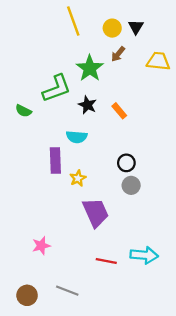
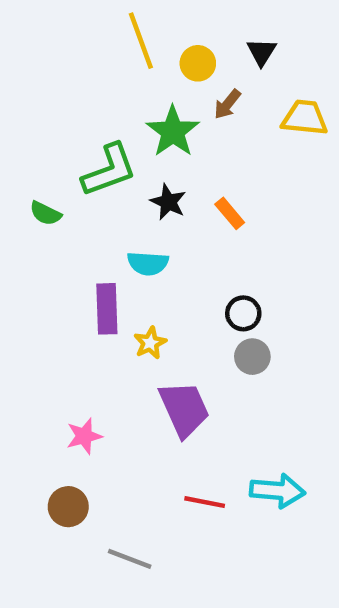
yellow circle: (112, 28) -> (198, 63), moved
pink star: (41, 246) -> (84, 436), moved
brown circle: (27, 295) -> (68, 507), moved

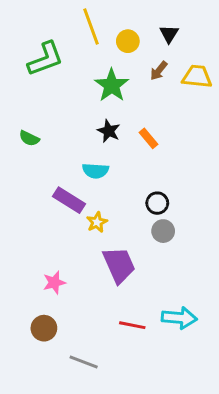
brown arrow: (227, 104) -> (159, 71), moved
green L-shape: (109, 170) -> (45, 59), moved
purple rectangle: (107, 309) -> (69, 200), turned -56

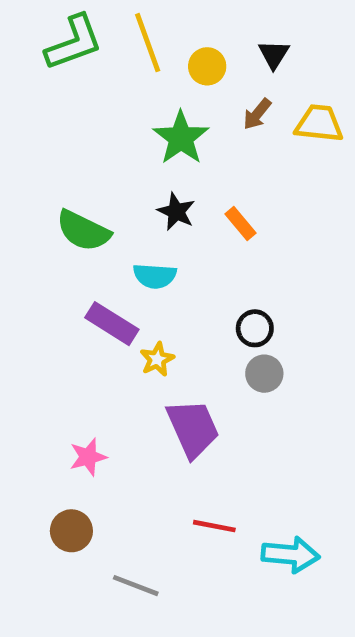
green L-shape: (45, 59) -> (74, 43), moved
green semicircle: (29, 138) -> (83, 231), moved, size x1.6
cyan arrow: (179, 318) -> (291, 555), moved

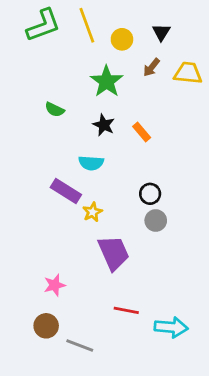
green semicircle: (83, 231) -> (55, 110), moved, size x0.6
pink star: (88, 457) -> (55, 285), moved
brown circle: (71, 531) -> (46, 326), moved

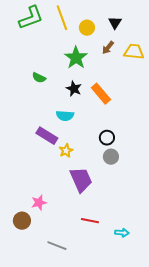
orange rectangle: (142, 132) -> (101, 94), size x1.5
brown circle: (46, 326) -> (22, 221), moved
cyan arrow: (171, 327) -> (122, 233), size x0.6

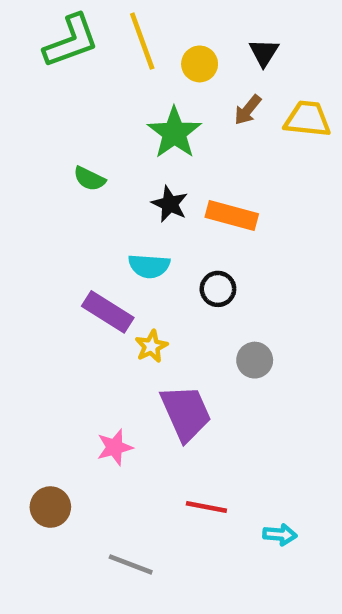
orange rectangle: (101, 94) -> (232, 215), turned -35
black circle: (107, 138) -> (218, 289), moved
pink star: (39, 203) -> (115, 447), moved

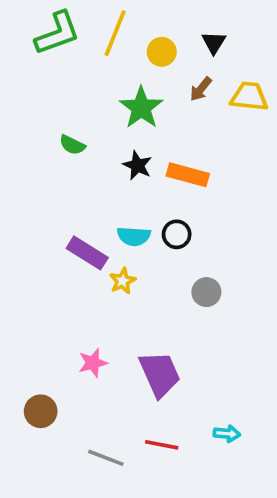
yellow line: (142, 41) -> (115, 33), turned 42
cyan semicircle: (149, 266) -> (134, 236), moved
purple trapezoid: (186, 413) -> (160, 374), moved
red line: (206, 507) -> (162, 445), moved

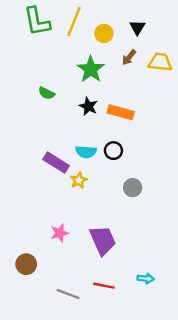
green L-shape: (57, 33) -> (37, 21), turned 100

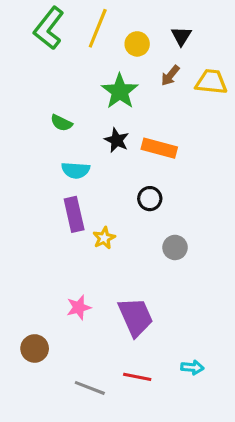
green L-shape: (37, 21) -> (49, 28), turned 48
cyan semicircle: (86, 152) -> (76, 170), moved
purple rectangle: (56, 163) -> (74, 214), turned 45

